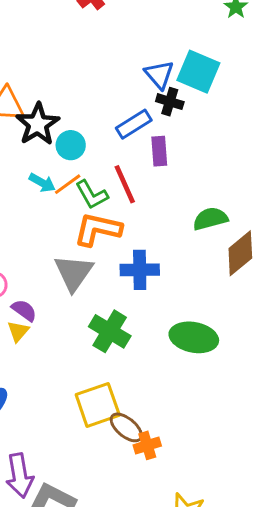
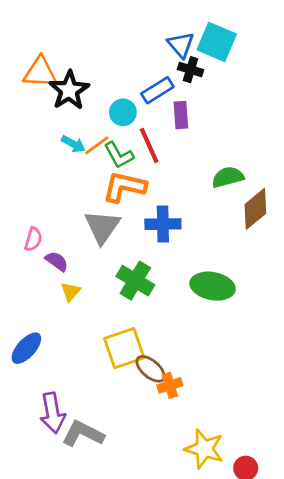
cyan circle: (71, 145) -> (123, 112), moved
yellow triangle: (18, 331) -> (71, 292), moved

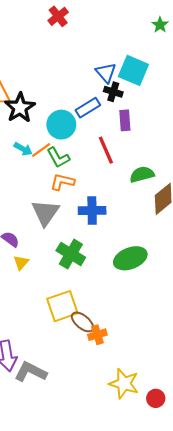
cyan circle: (123, 112) -> (61, 125), size x1.4
purple rectangle: (181, 115) -> (125, 120), moved
red line: (149, 145) -> (106, 150), moved
orange L-shape: (124, 187) -> (62, 182), size x0.7
green ellipse: (213, 286) -> (130, 258), turned -32

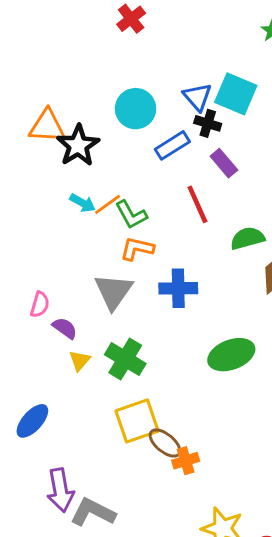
purple rectangle: (125, 120) -> (224, 163), turned -36
cyan circle: (61, 125) -> (136, 109), moved
green cross: (71, 254) -> (125, 359), moved

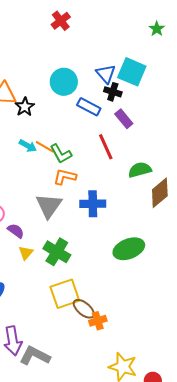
black star: (78, 145) -> (25, 107), size x0.7
blue rectangle: (172, 145) -> (89, 107), turned 60
orange line: (108, 204) -> (45, 147), turned 66

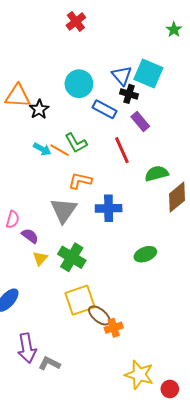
green L-shape: (61, 154) -> (76, 143), moved
green ellipse: (129, 249) -> (145, 254), size x0.7
gray L-shape: (35, 356) -> (49, 363), size x0.7

